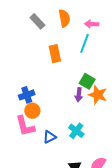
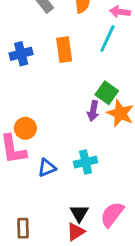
blue cross: (27, 95) -> (21, 54), moved
cyan cross: (76, 131) -> (86, 162), turned 35

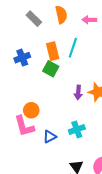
cyan line: (107, 39) -> (73, 48), moved
green square: (107, 93) -> (51, 69), moved

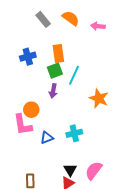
orange semicircle: (61, 15) -> (71, 18), turned -48
cyan line: (73, 48) -> (74, 75), moved
green square: (51, 69) -> (55, 71), turned 35
purple arrow: (78, 92) -> (53, 91), moved

